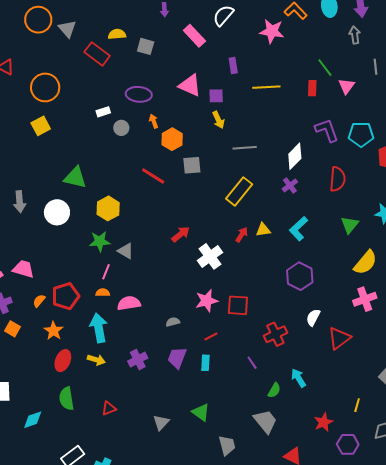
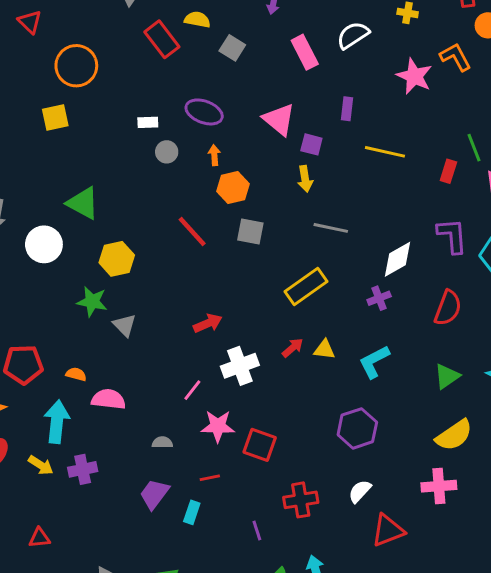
pink line: (106, 272) -> (192, 390), moved
purple cross: (138, 360) -> (83, 469), moved

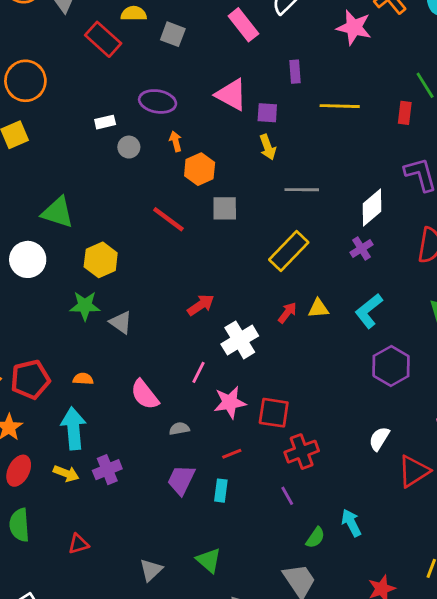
pink semicircle: (109, 399) -> (145, 395), moved, turned -124
purple hexagon: (357, 428) -> (391, 366), moved
red cross: (301, 500) -> (302, 452), moved

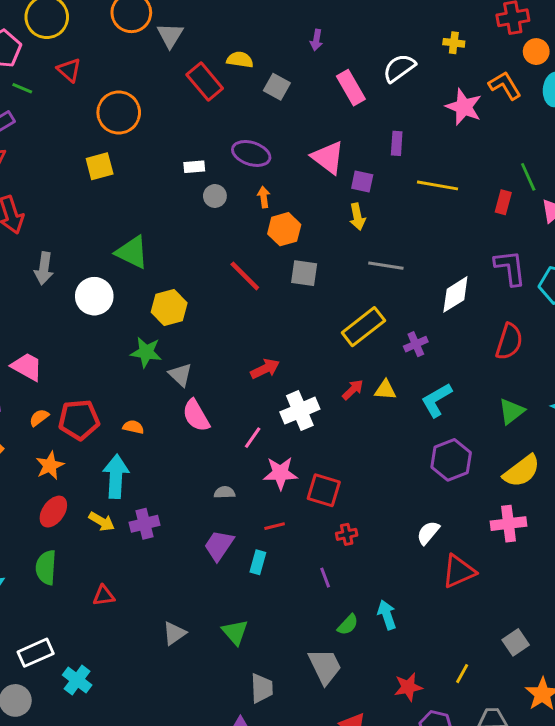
purple cross: (362, 249) -> (416, 344), moved
pink semicircle: (145, 395) -> (196, 415), moved
red cross: (302, 452) -> (347, 534), size x0.6

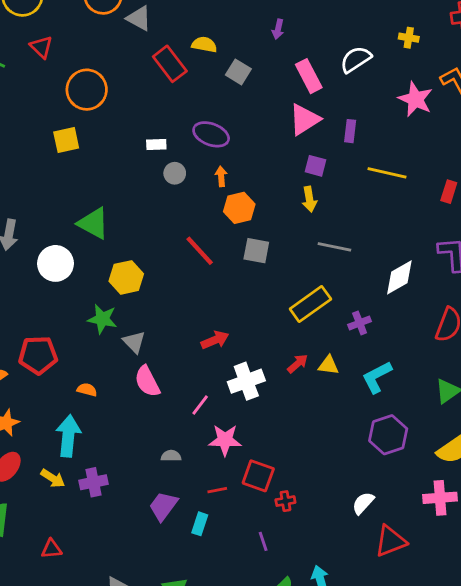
gray triangle: (170, 35) -> (139, 18), turned -36
pink triangle: (328, 158) -> (304, 119), moved, turned 48
red pentagon: (79, 420) -> (38, 355), moved
red square: (324, 490) -> (258, 476), moved

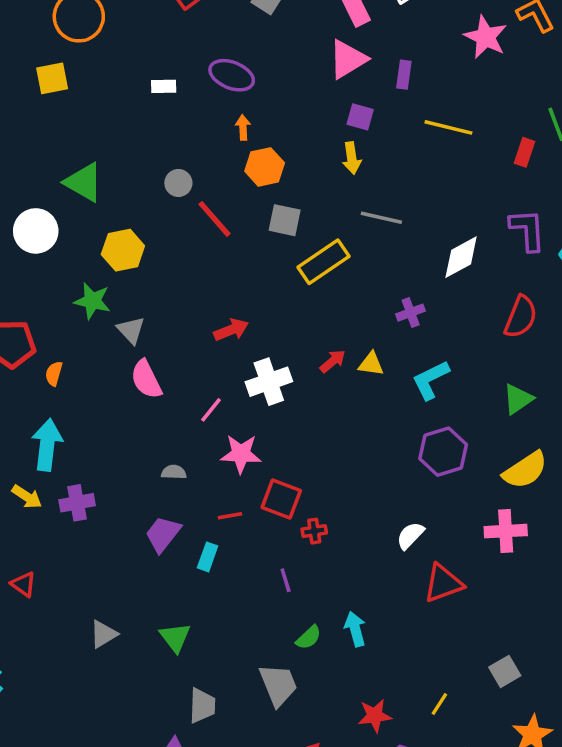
gray circle: (175, 173) -> (178, 183), moved
yellow rectangle: (310, 304) -> (324, 262), moved
orange semicircle: (87, 390) -> (54, 374), moved, turned -90
red triangle: (52, 549) -> (23, 584), turned 40

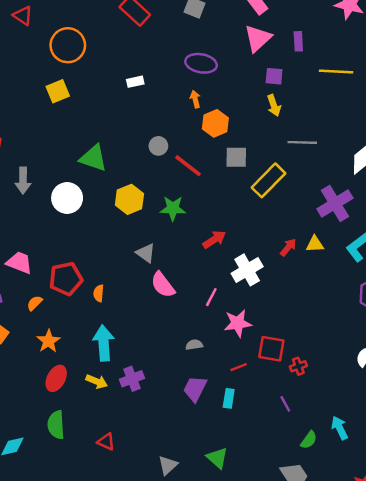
purple ellipse: (232, 75) -> (201, 63), moved
green star: (92, 301) -> (173, 208), moved
purple cross: (411, 313) -> (335, 203), size x1.8

